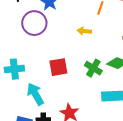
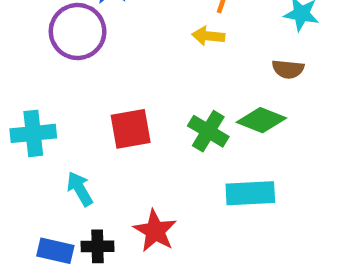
yellow arrow: (84, 31) -> (208, 36), moved
cyan arrow: (35, 94) -> (80, 189), size x0.7

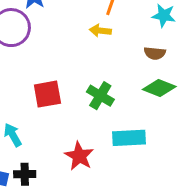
green diamond: (261, 120) -> (159, 88), moved
red star: (155, 231) -> (79, 156), moved

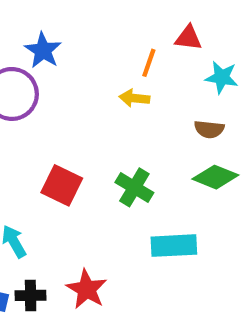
red square: (47, 94) -> (62, 185), turned 36
red star: (79, 156) -> (87, 289), moved

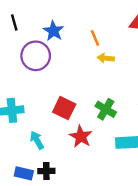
orange line: (149, 63) -> (95, 38), moved, turned -42
red star: (87, 289) -> (81, 137), moved

